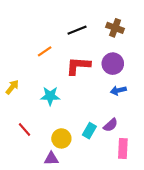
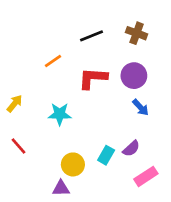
blue arrow: (118, 90) -> (141, 107), turned -120
red line: (25, 130) -> (19, 146), moved
pink rectangle: (123, 149) -> (146, 176), turned 54

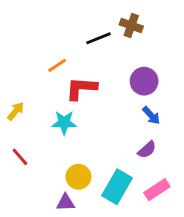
brown cross: (137, 33) -> (131, 26), moved
red L-shape: (93, 78) -> (81, 88), moved
purple semicircle: (131, 149) -> (147, 150), moved
cyan rectangle: (106, 155) -> (117, 187), moved, size x1.6

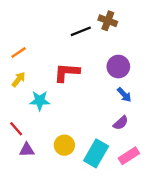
orange line: (57, 65) -> (19, 52), moved
yellow arrow: (16, 111) -> (19, 79), moved
cyan star: (64, 123) -> (40, 101), moved
purple triangle: (66, 202) -> (27, 150), moved

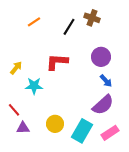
black line: (81, 31) -> (69, 27), turned -36
orange line: (19, 52) -> (34, 22), moved
purple semicircle: (121, 123) -> (103, 105), size x1.6

